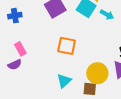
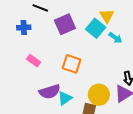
pink rectangle: (20, 49) -> (34, 61), moved, turned -32
purple semicircle: (15, 65) -> (50, 92), moved, size x1.5

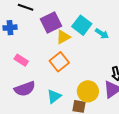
yellow triangle: (107, 16) -> (63, 37), moved, turned 35
orange square: (72, 64) -> (59, 62), turned 36
purple semicircle: (50, 92) -> (25, 89), moved

